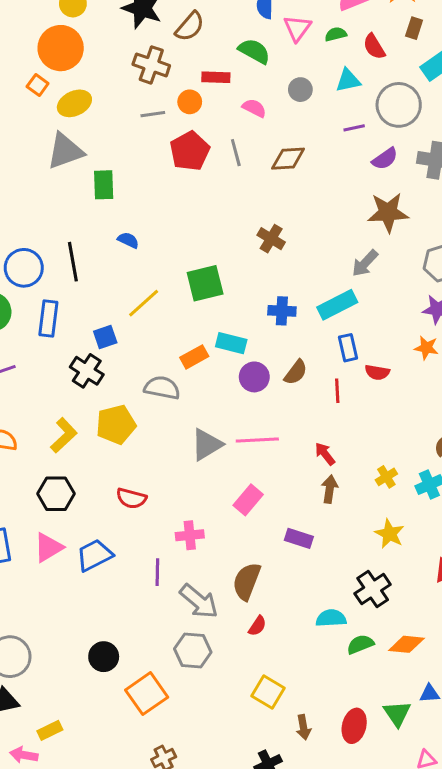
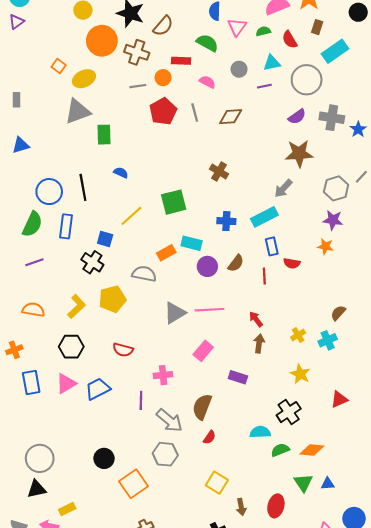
orange circle: (61, 48) -> (102, 41), moved
purple line: (354, 128) -> (264, 86), moved
blue square: (105, 337) -> (105, 239), turned 35
green triangle: (397, 713) -> (303, 483), moved

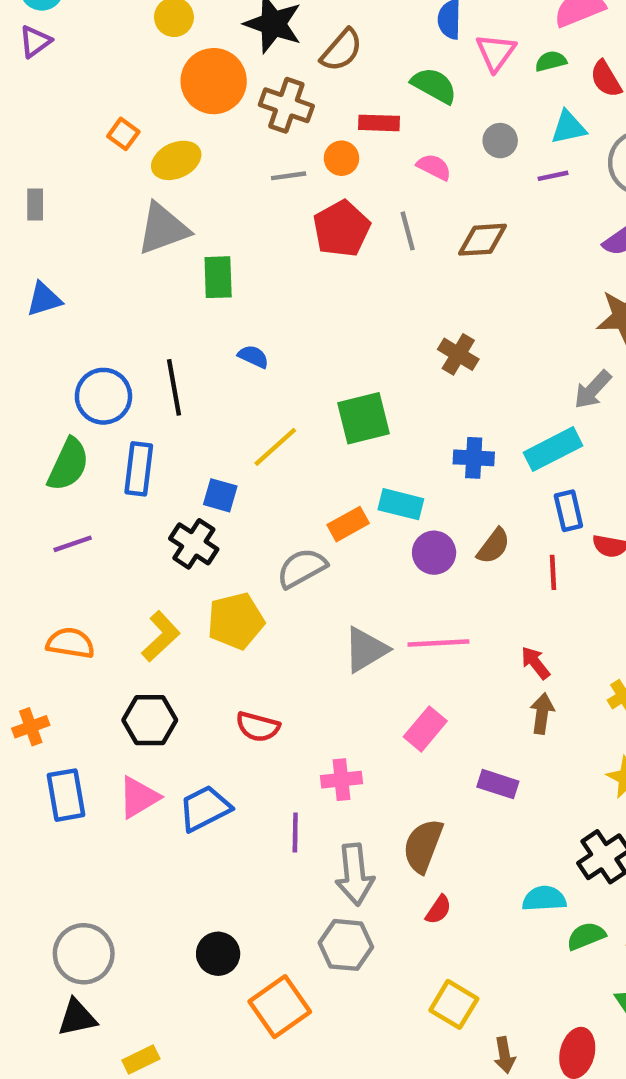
gray semicircle: (144, 274) -> (302, 568), turned -40
gray arrow: (169, 420) -> (355, 874), turned 44

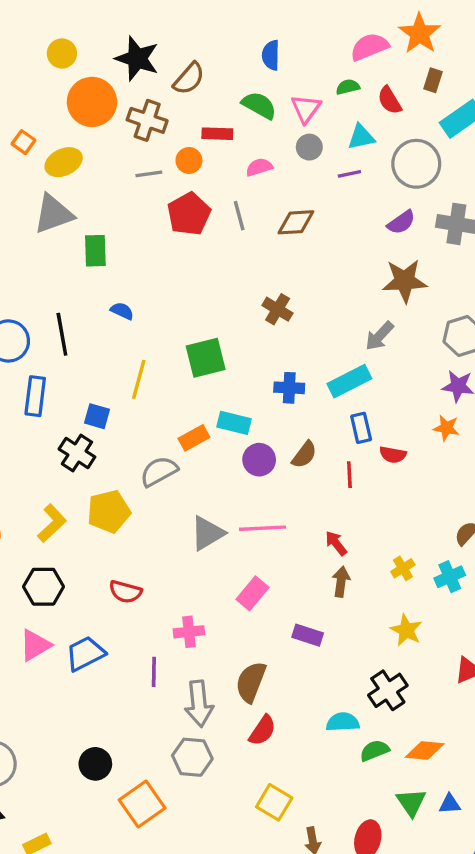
pink triangle: (496, 52) -> (306, 109), moved
pink semicircle: (434, 167) -> (259, 167), turned -44
yellow line: (275, 447) -> (139, 379), turned -33
red semicircle: (438, 910) -> (262, 730), size x1.4

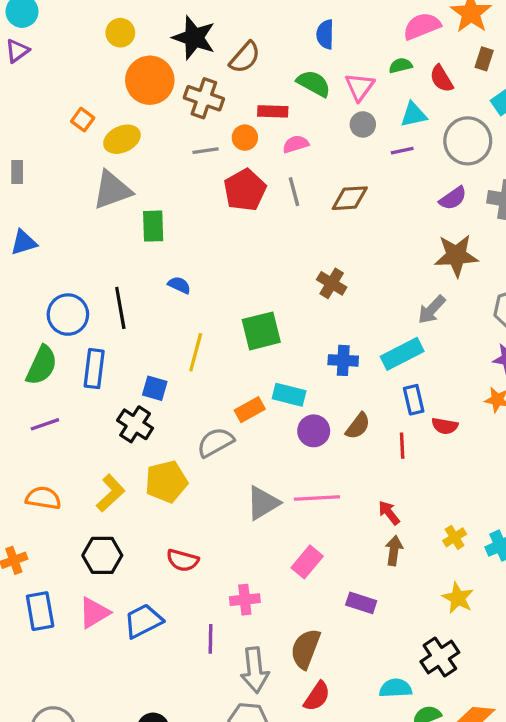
pink semicircle: (259, 167) -> (296, 144), moved

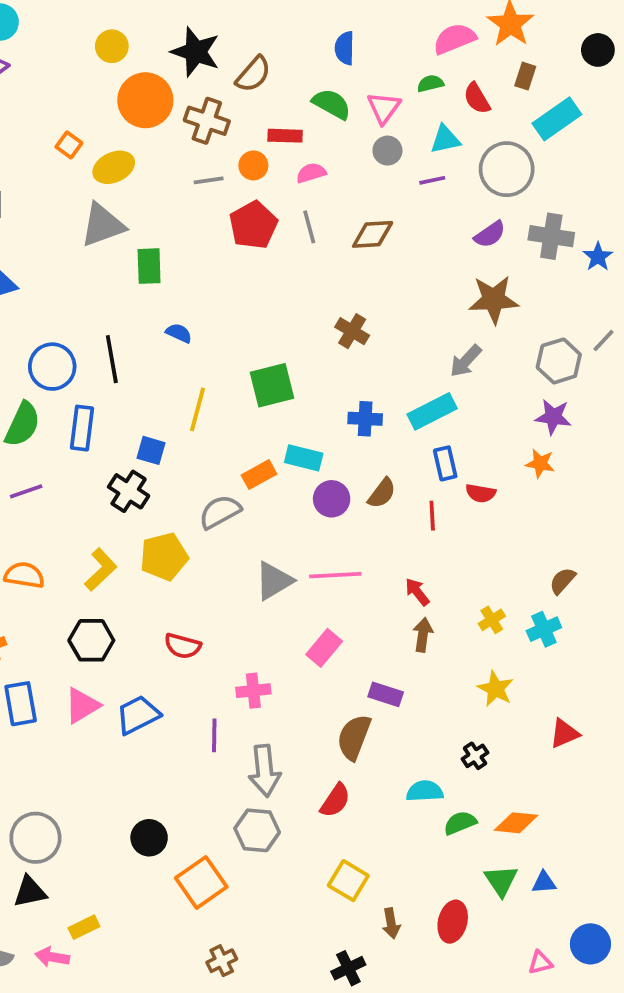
brown semicircle: (305, 649) -> (354, 737), moved
black cross: (440, 657) -> (475, 756), size x0.6

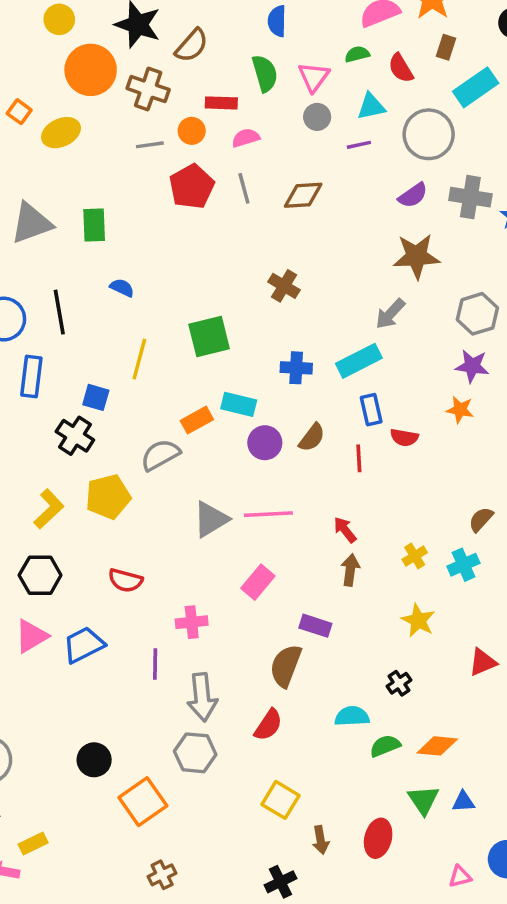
green semicircle: (332, 104) -> (265, 73), turned 45
gray triangle: (103, 225) -> (31, 223), moved

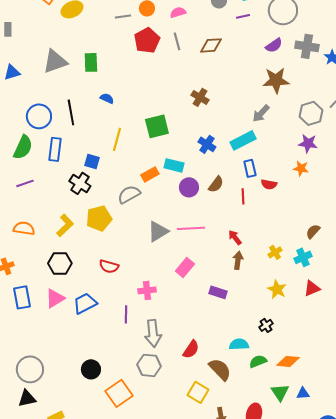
blue cross: (296, 368) -> (207, 144), turned 30
red triangle: (483, 662) -> (312, 288), moved
brown semicircle: (286, 666) -> (220, 369), moved, turned 115

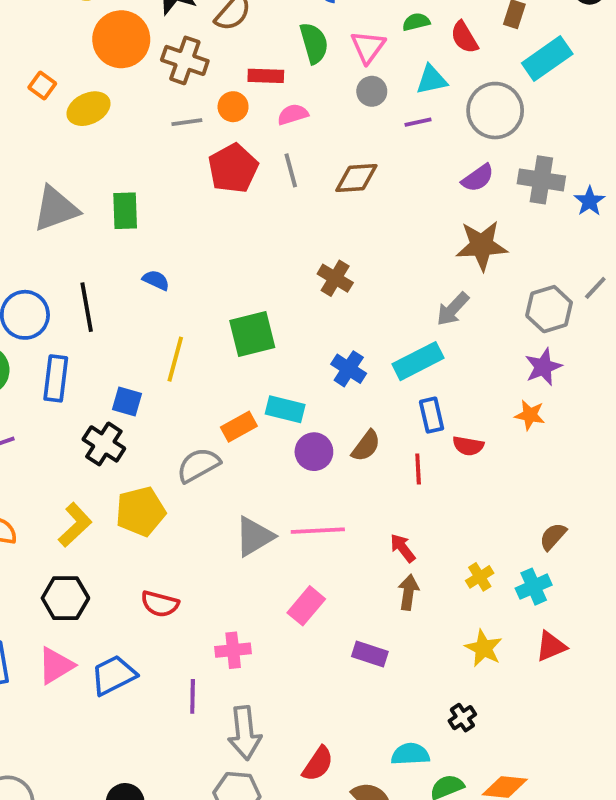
purple star: (308, 143) -> (543, 367), turned -30

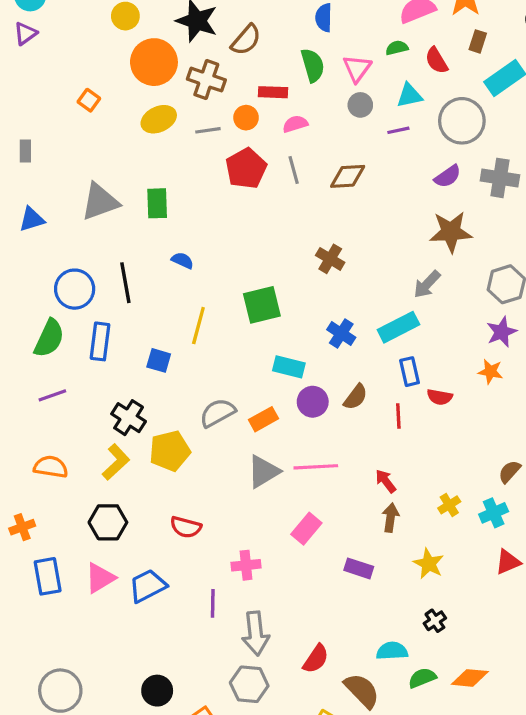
yellow ellipse: (89, 109) -> (159, 119), moved
orange rectangle: (239, 427) -> (263, 419), moved
black cross: (104, 444) -> (129, 418), moved
yellow star: (484, 648) -> (429, 564), moved

